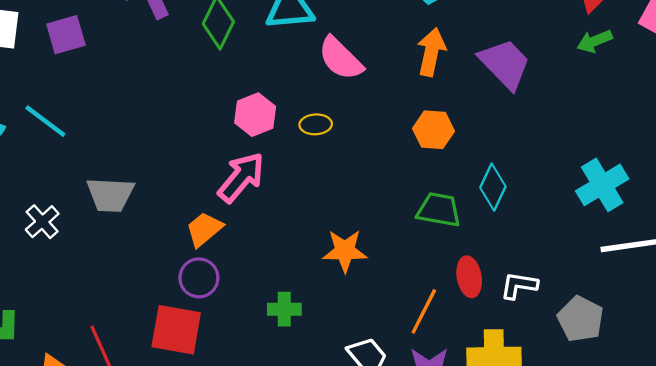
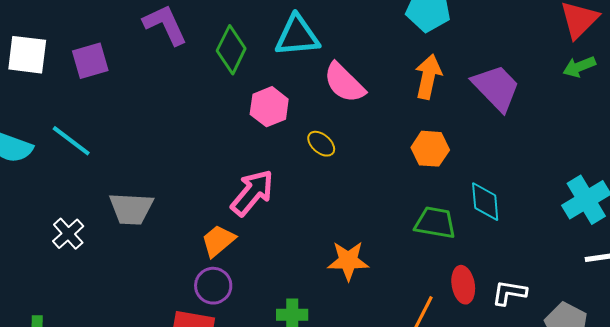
pink hexagon: (255, 115) -> (269, 107), moved
yellow ellipse: (316, 124) -> (321, 144), turned 44
cyan diamond: (493, 187) -> (485, 202), turned -30

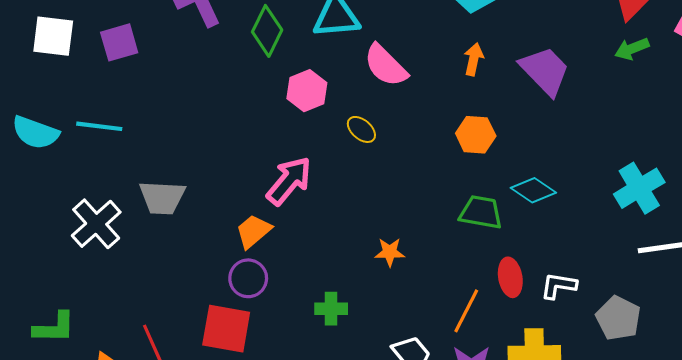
orange arrow: (428, 77) -> (474, 59), size x0.7
cyan line: (71, 141) -> (99, 126), turned -30
cyan diamond: (485, 202) -> (533, 190), turned -51
white cross: (68, 234) -> (96, 224), size x1.5
orange star: (348, 261) -> (390, 252), size x0.7

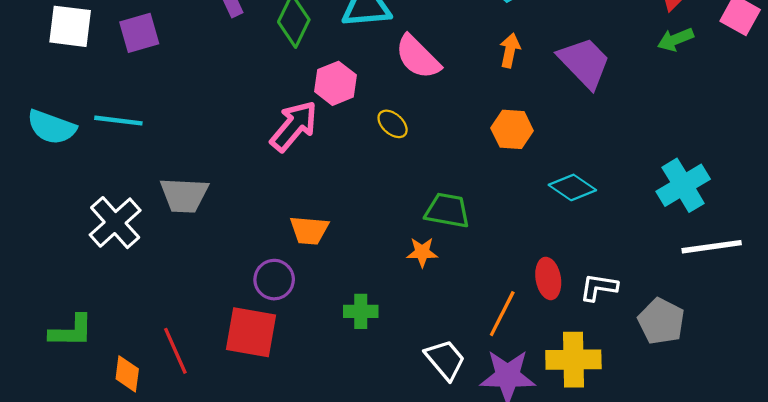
pink arrow: (289, 181) -> (294, 126), moved
green trapezoid: (481, 212) -> (447, 211), moved
orange trapezoid: (253, 231) -> (309, 230), moved, turned -135

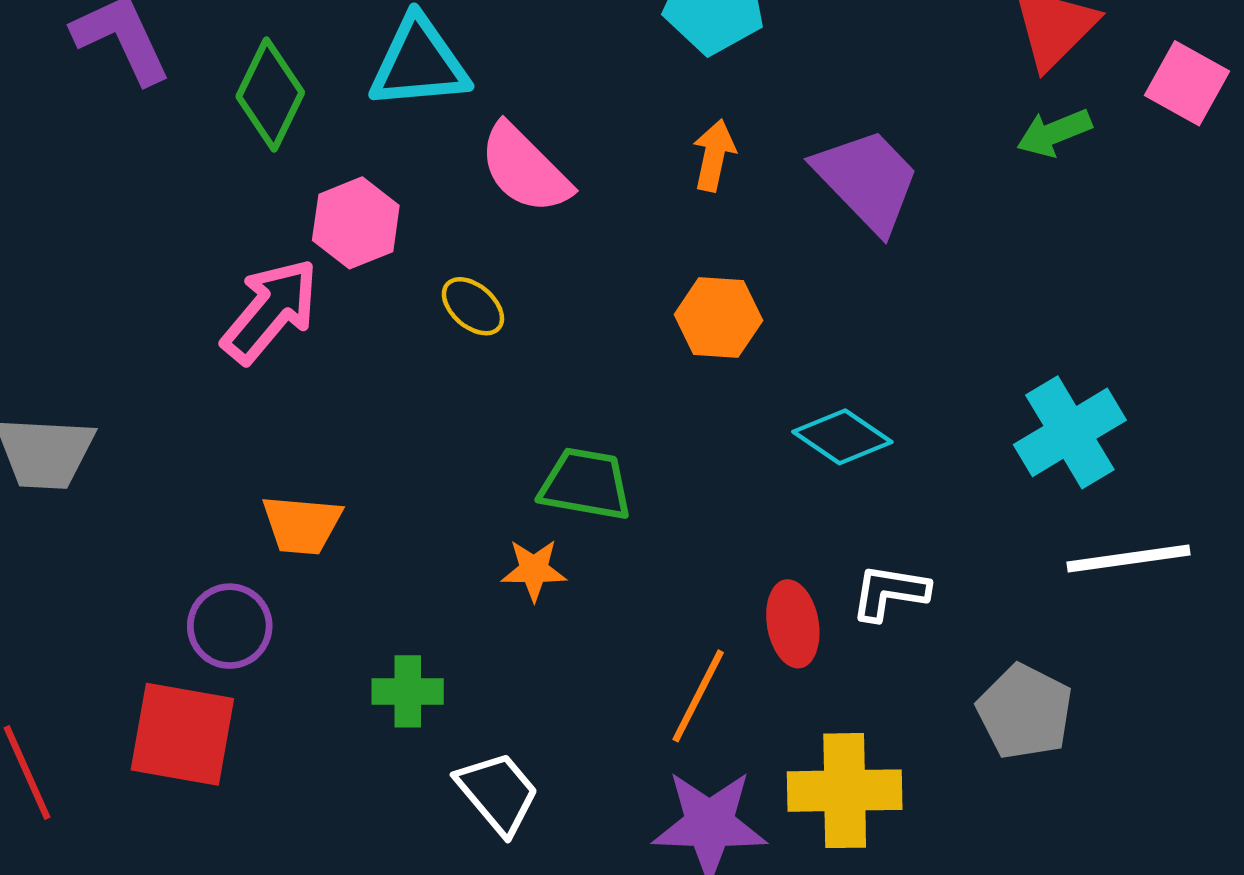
white L-shape: (599, 287) -> (890, 592), moved
white trapezoid: (445, 360) -> (498, 793), moved

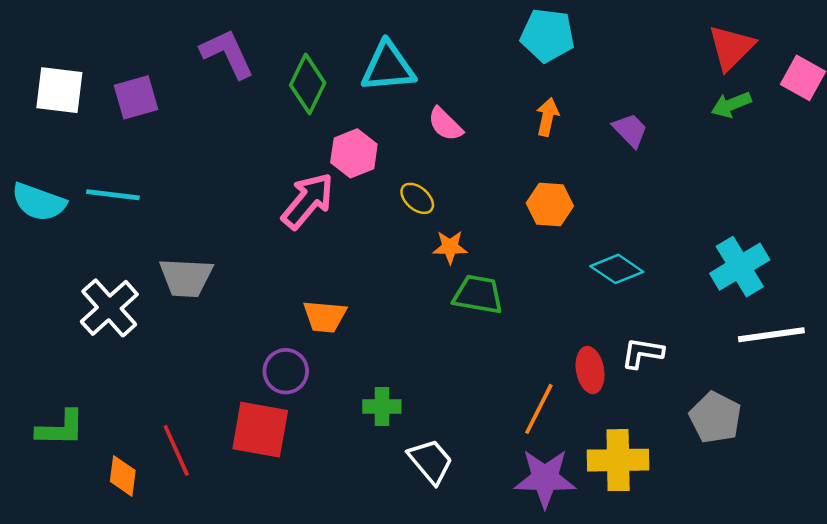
pink semicircle: (525, 169) -> (445, 124), size x0.7
purple trapezoid: (867, 180) -> (630, 130), size x0.6
orange star: (534, 570) -> (450, 247), moved

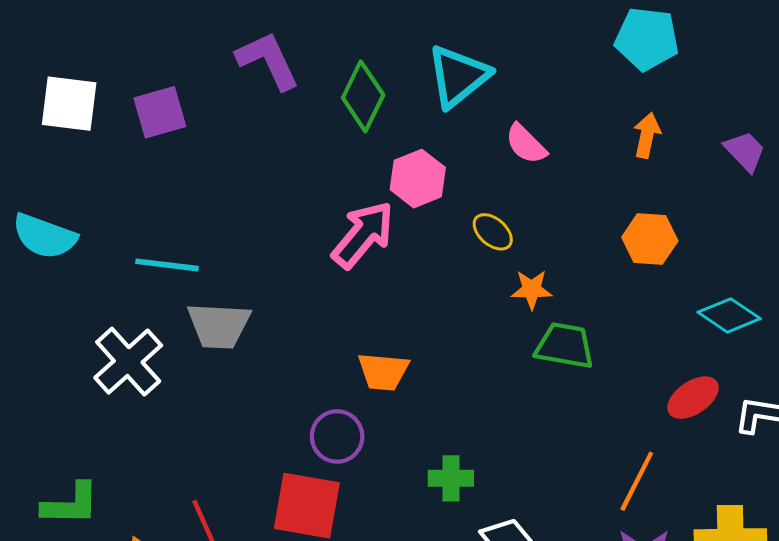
cyan triangle: (388, 67) -> (458, 76), turned -34
cyan line: (113, 195) -> (167, 265), moved
red ellipse: (590, 370) -> (693, 398), moved, turned 66

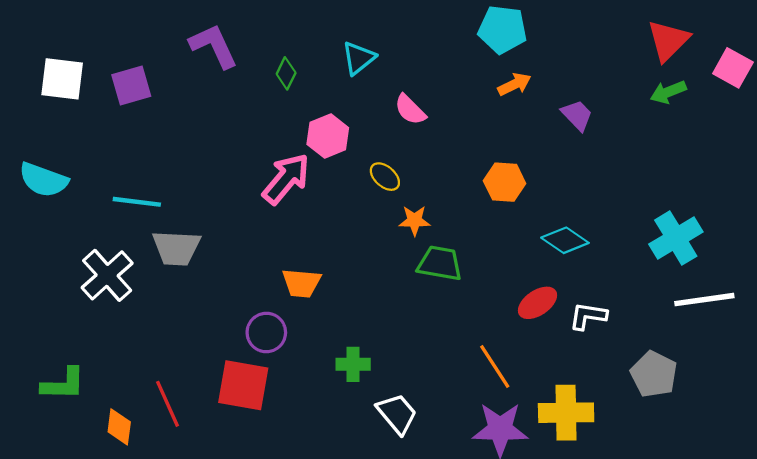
cyan triangle: (458, 76) -> (359, 58), size x0.7
green diamond: (363, 96) -> (286, 73), size x0.6
orange arrow: (647, 135) -> (514, 84), moved, turned 52
orange line: (637, 481) -> (495, 367), turned -60

